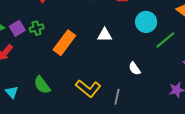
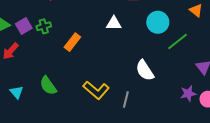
white triangle: (105, 35) -> (114, 23), moved
orange rectangle: (64, 43) -> (72, 42), size x0.7
white semicircle: (135, 68) -> (145, 70), size x1.5

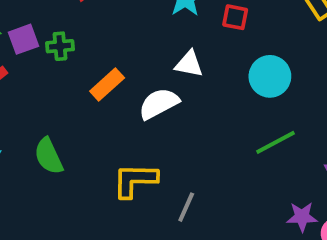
green line: (177, 41) -> (275, 142), moved
white semicircle: (145, 70) -> (159, 104), moved, turned 85
yellow L-shape: (96, 90) -> (135, 180), turned 130

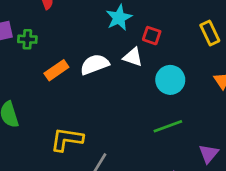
white triangle: (189, 64) -> (133, 57), moved
white semicircle: (159, 104) -> (95, 64), moved

